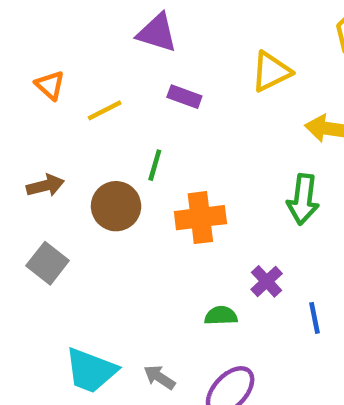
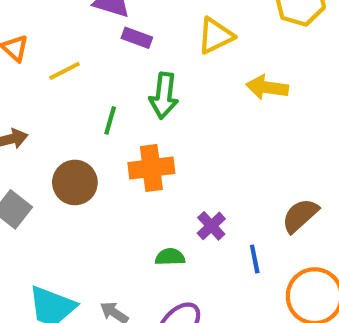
purple rectangle: (184, 97) -> (137, 38), moved
green arrow: (303, 199) -> (164, 96), moved
brown circle: (116, 206) -> (75, 182), moved

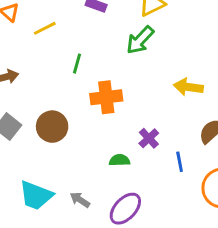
yellow arrow: (267, 87) -> (188, 87), moved
green arrow: (164, 96) -> (140, 40), moved, turned 36
brown circle: (75, 182) -> (52, 127), moved

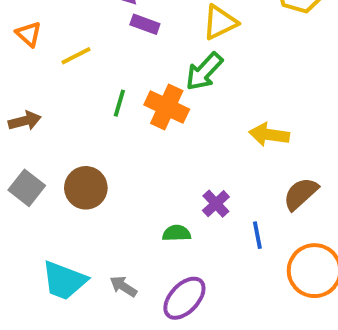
orange cross: (106, 97) -> (167, 107), moved, turned 32

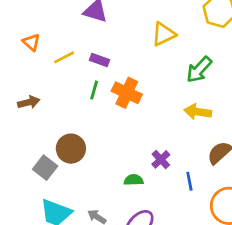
purple rectangle: (145, 24) -> (100, 60), moved
green arrow: (204, 72) -> (199, 70), moved
gray square: (27, 188) -> (45, 168), moved

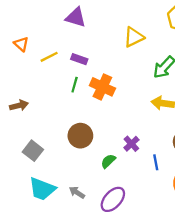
brown arrow: (29, 102) -> (19, 105), moved
brown circle: (71, 149) -> (80, 136), moved
green semicircle: (134, 180) -> (108, 161), turned -42

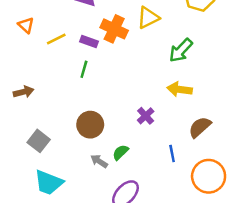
orange cross: (102, 87) -> (114, 29), moved
purple cross: (131, 144) -> (146, 116), moved
gray arrow: (77, 192) -> (99, 161), moved

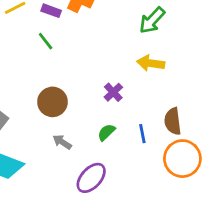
green line: (84, 69) -> (46, 41), turned -54
brown semicircle: (200, 127) -> (173, 121), moved, turned -55
green semicircle: (120, 152) -> (106, 132), moved

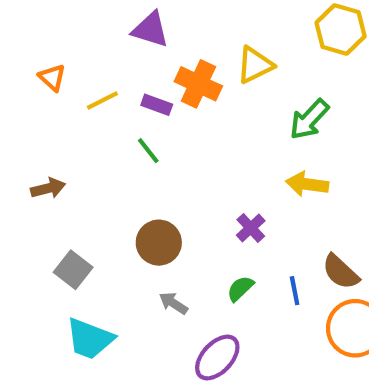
brown semicircle: (173, 121) -> (341, 272), turned -40

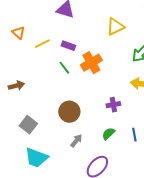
orange cross: (198, 84) -> (91, 63), moved, turned 35
purple cross: (251, 228) -> (113, 105), turned 32
gray arrow: (173, 303) -> (76, 141), turned 96

